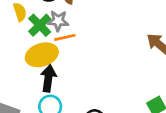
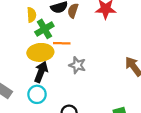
gray star: (58, 21) -> (77, 65), moved

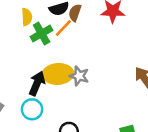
orange line: (62, 43) -> (63, 28), moved, turned -49
yellow ellipse: (40, 52) -> (58, 74), moved

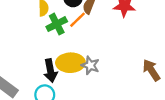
black arrow: (37, 83) -> (50, 71), turned 145

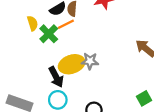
orange line: (77, 20) -> (66, 24), turned 35

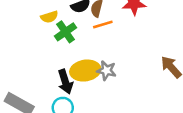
yellow semicircle: (32, 23) -> (49, 17), turned 80
orange line: (66, 24) -> (103, 25), moved

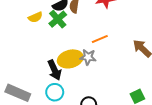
orange line: (103, 25) -> (100, 39), moved
green cross: (66, 32) -> (58, 19), moved

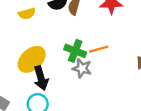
green cross: (58, 19) -> (75, 51), moved, turned -36
yellow ellipse: (70, 59) -> (32, 59), moved, turned -35

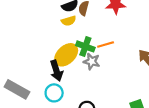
yellow semicircle: (27, 14) -> (69, 21), moved
yellow ellipse: (32, 59) -> (66, 55), moved

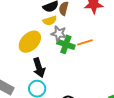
yellow ellipse: (66, 55) -> (30, 42), moved
gray star: (92, 61) -> (59, 34), moved

